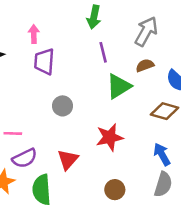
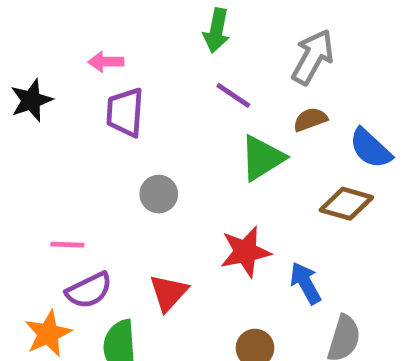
pink arrow: (34, 34) -> (106, 62), turned -90
purple line: (103, 52) -> (233, 95), turned -42
blue arrow: (162, 154) -> (306, 283), moved

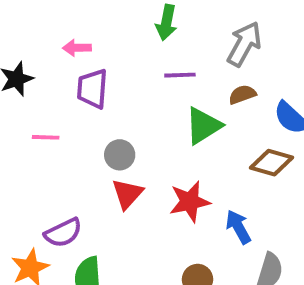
purple line: (233, 95) -> (180, 75), turned -36
pink line: (67, 245) -> (46, 137), moved
red triangle: (168, 293) -> (127, 194), moved

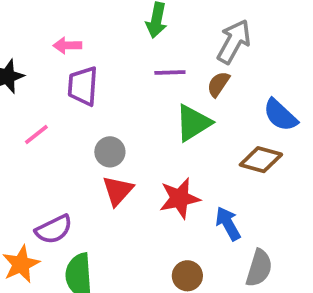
brown semicircle: (242, 94) -> (218, 84), moved, turned -36
pink line: (46, 137) -> (36, 134), turned -40

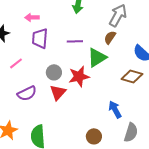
purple line: (170, 73) -> (75, 41), moved
red star: (180, 198) -> (79, 76), moved
purple semicircle: (54, 229) -> (27, 93), moved

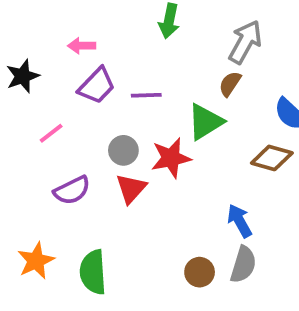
purple trapezoid: (40, 38) -> (97, 86), turned -140
purple line: (75, 41) -> (146, 95), moved
gray semicircle: (131, 132) -> (243, 265), moved

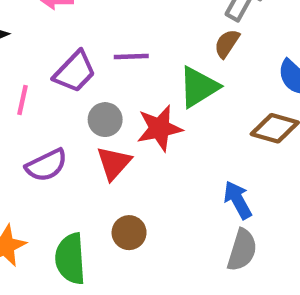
purple trapezoid: (97, 86) -> (75, 72), moved
pink line: (51, 133) -> (22, 100), turned -40
brown circle: (200, 272) -> (129, 233), moved

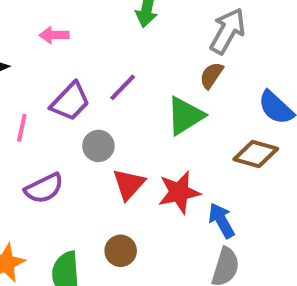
purple line: (131, 57) -> (123, 87), turned -44
red star: (159, 128) -> (179, 192), moved
red triangle: (114, 163) -> (129, 184), moved

